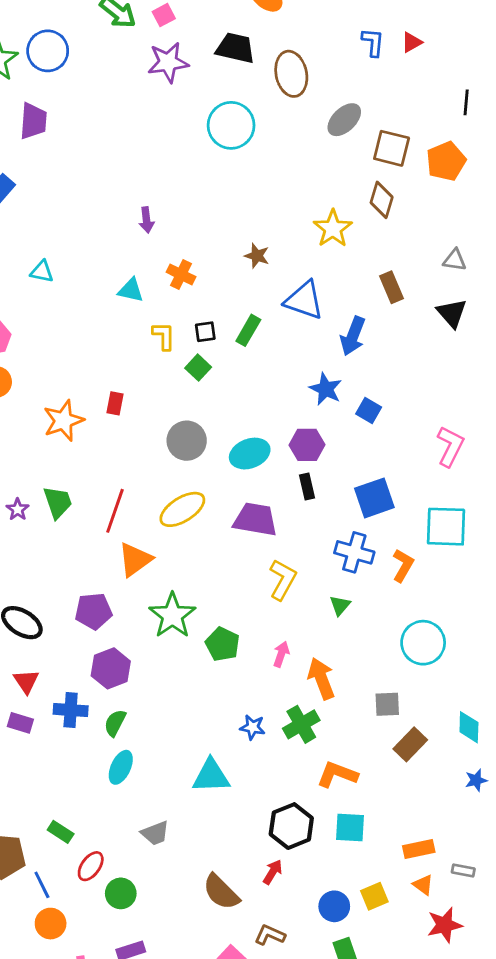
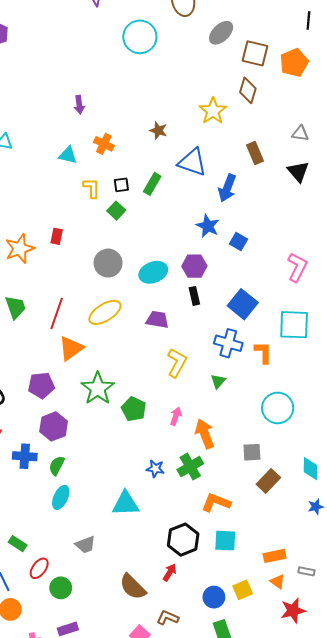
blue square: (374, 498) -> (243, 304), turned -32
purple trapezoid: (255, 519) -> (157, 320), size x0.7
orange L-shape: (403, 565) -> (263, 352), turned -30

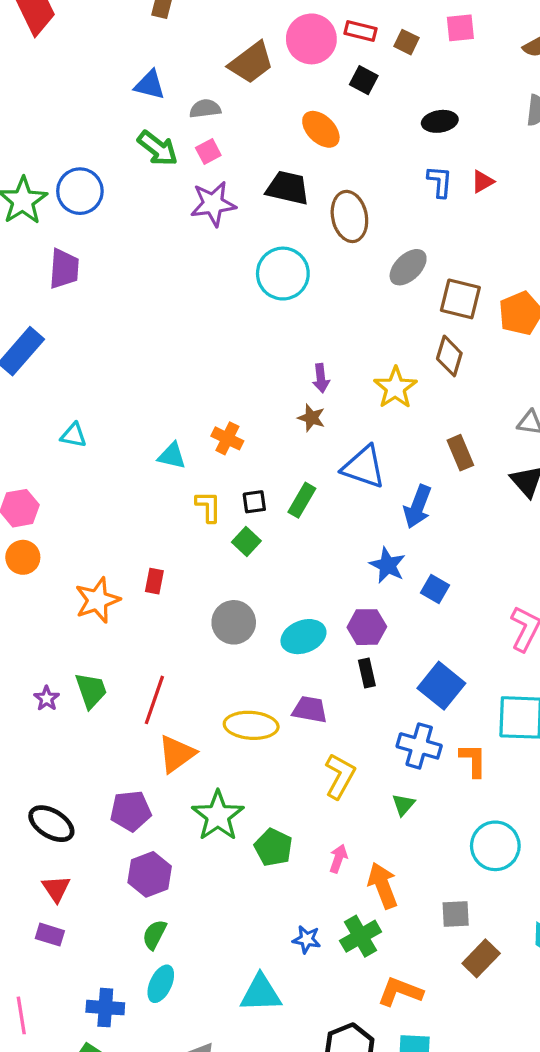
purple arrow: (79, 105) -> (321, 378), moved
yellow ellipse: (105, 312) -> (251, 725), moved, turned 36
blue cross: (25, 456) -> (105, 1008), moved

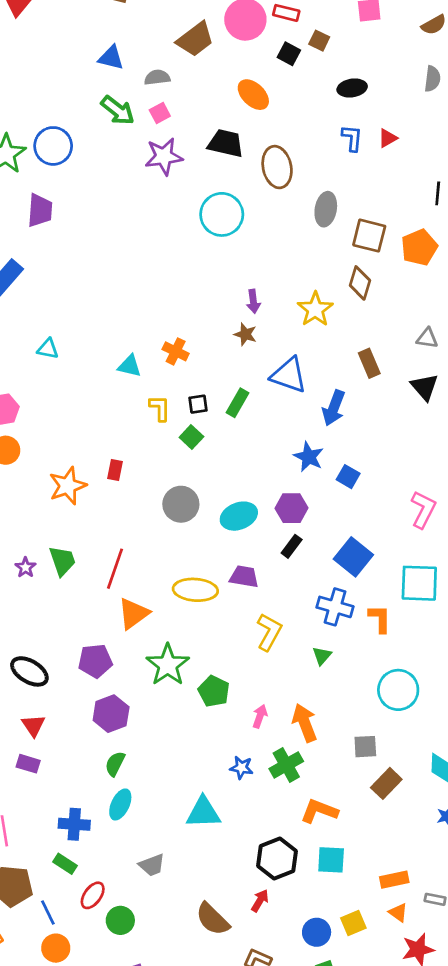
brown square: (406, 42) -> (319, 41), moved
gray ellipse: (408, 267) -> (326, 209), turned -36
black rectangle: (367, 673) -> (292, 546), turned 50
pink arrow: (338, 859) -> (260, 716), moved

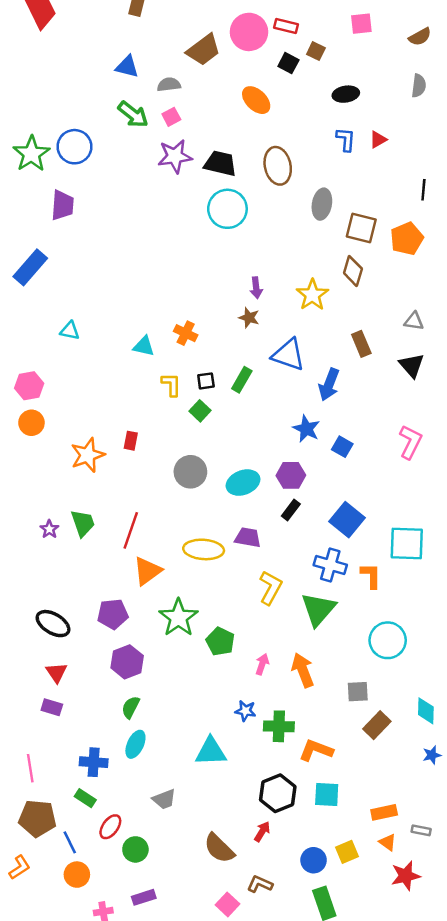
black trapezoid: (226, 143) -> (220, 163), moved
pink L-shape: (423, 509) -> (410, 442), moved
green triangle: (322, 656) -> (318, 609), size x2.0
green cross: (286, 765) -> (279, 726), moved, turned 32

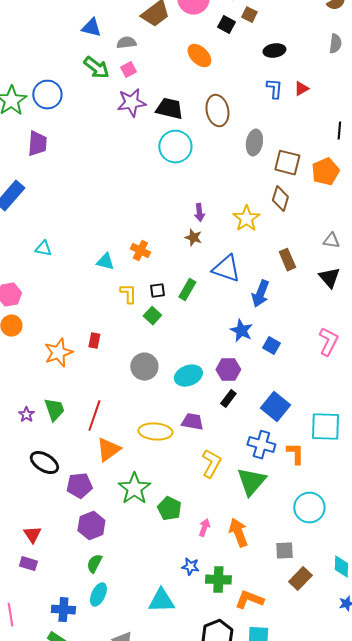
black ellipse: (53, 624) -> (44, 463), moved

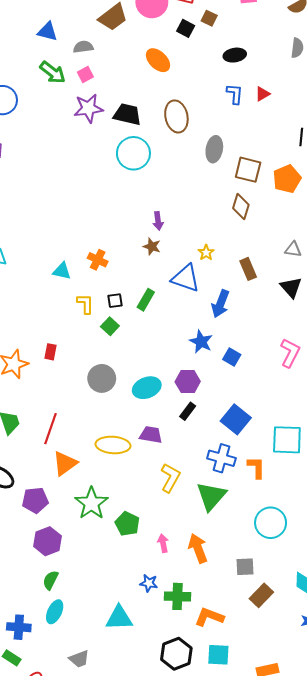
yellow star: (246, 219) -> (206, 253), moved, size x0.6
pink arrow: (204, 528) -> (163, 543), turned -30

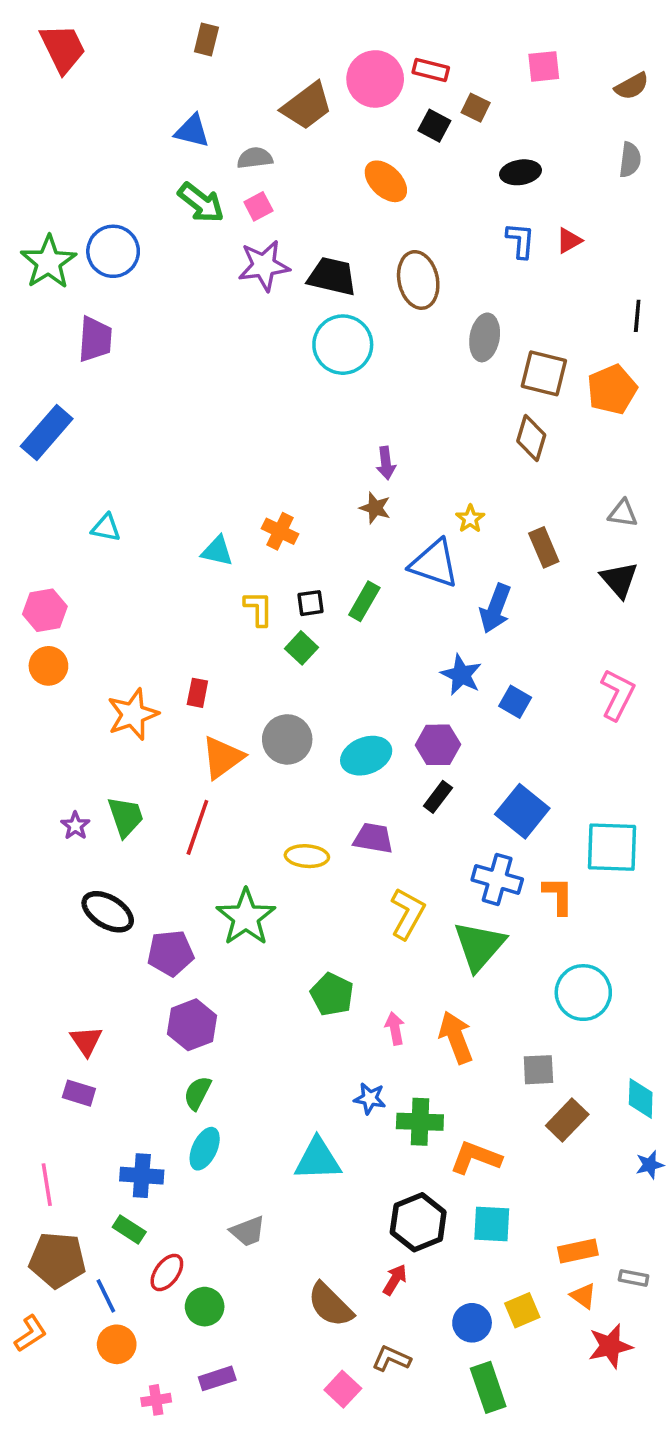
yellow ellipse: (113, 445) -> (307, 856), size x0.7
orange triangle: (65, 463) -> (223, 757), moved
green star: (91, 503) -> (246, 917), moved

